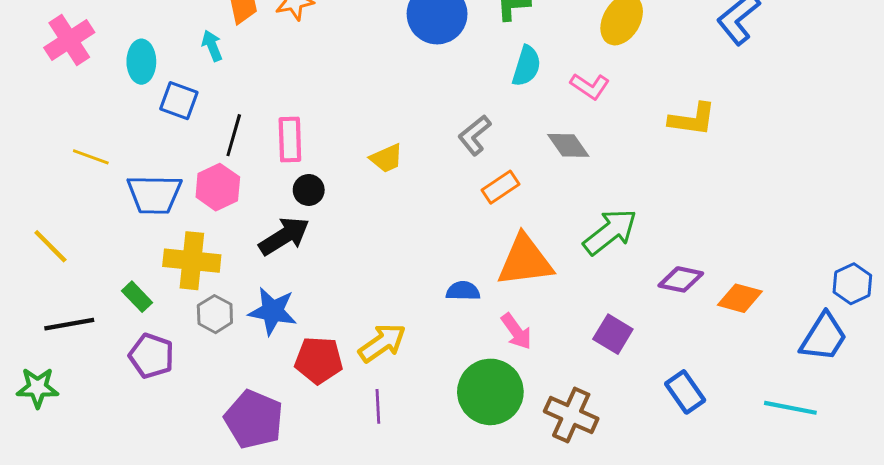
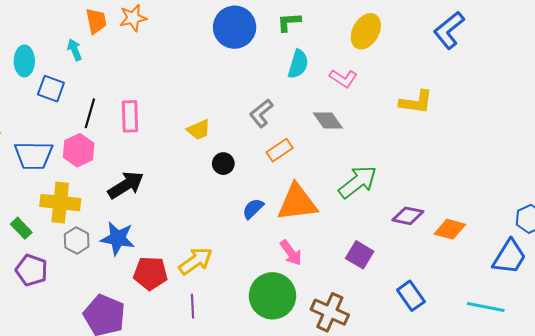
black circle: (309, 190) -> (223, 164), moved
blue semicircle: (463, 291) -> (253, 209), moved, turned -45

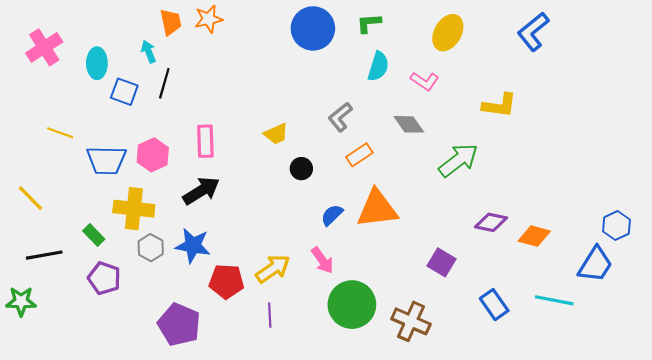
black line: (90, 113) -> (164, 83), moved
pink rectangle: (130, 116) -> (205, 141), moved
green arrow: (358, 182) -> (458, 160), moved
pink arrow: (291, 253) -> (322, 260), moved
cyan line: (486, 307) -> (554, 300), moved

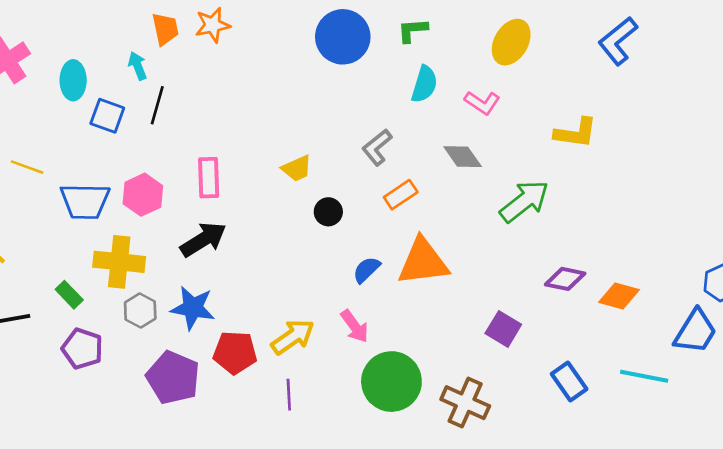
purple pentagon: (179, 325) -> (173, 378), moved

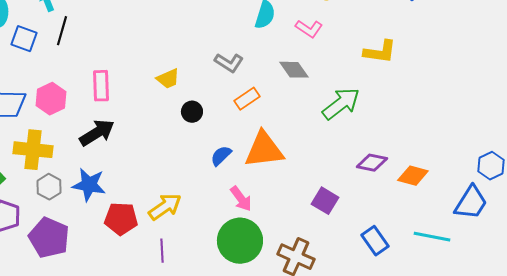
gray L-shape: (377, 147) -> (229, 63), turned -108
pink arrow: (355, 326) -> (241, 199), moved
purple pentagon: (173, 378) -> (49, 238), moved

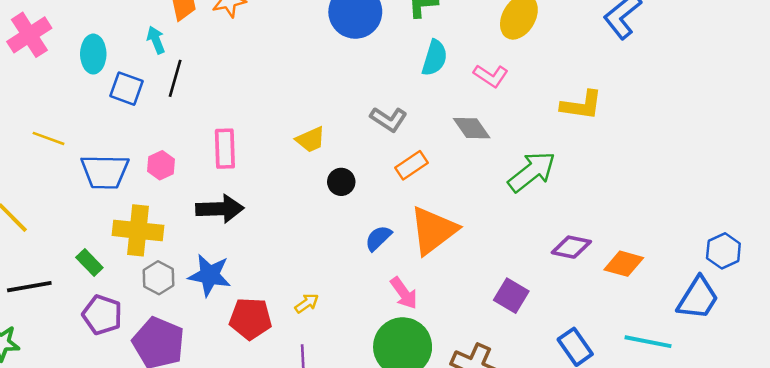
pink hexagon: (51, 99) -> (161, 165), size x0.7
black arrow: (97, 133) -> (220, 209), turned 30
orange triangle: (264, 150) -> (433, 230), turned -30
yellow arrow: (165, 207) -> (307, 303), size x0.6

